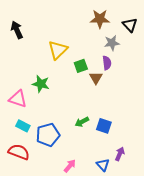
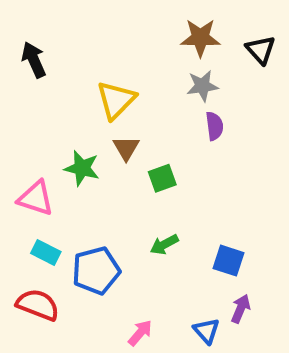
gray star: (112, 43) -> (202, 86), moved
green square: (81, 66) -> (162, 178), moved
brown triangle: (96, 78) -> (126, 148), moved
blue square: (104, 126) -> (228, 261), moved

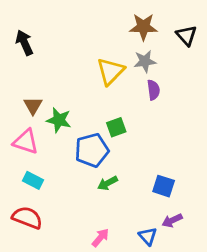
yellow triangle: (116, 100) -> (110, 71), moved
brown triangle: (126, 148) -> (33, 106), moved
green arrow: (164, 244) -> (108, 183), moved
blue pentagon: (96, 271) -> (92, 150), moved
purple arrow: (241, 309) -> (172, 220), turned -138

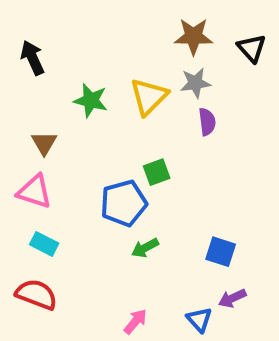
green star: (59, 120) -> (91, 100), moved

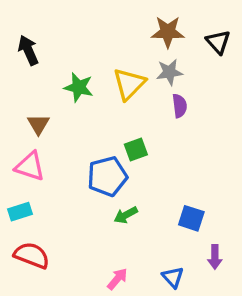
cyan rectangle: (44, 244) -> (20, 212), moved, turned -45
purple arrow: (232, 298) -> (215, 257), moved, turned -65

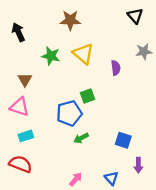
brown star: (168, 32) -> (70, 20), moved
black triangle: (218, 42) -> (135, 16), moved
gray star: (169, 72) -> (144, 52), moved
yellow triangle: (129, 84) -> (83, 54), turned -35
cyan rectangle: (20, 212) -> (26, 136), moved

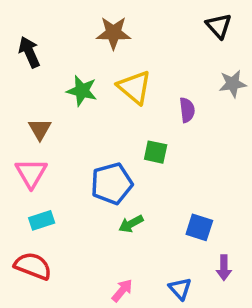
green square: (88, 96) -> (156, 152), moved, turned 32
pink triangle: (19, 107) -> (31, 173), turned 42

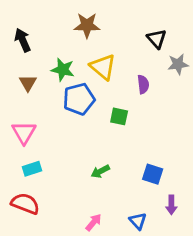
black triangle: (219, 26) -> (157, 39), moved
brown triangle: (40, 129) -> (28, 83), moved
blue pentagon: (112, 184) -> (79, 99), moved

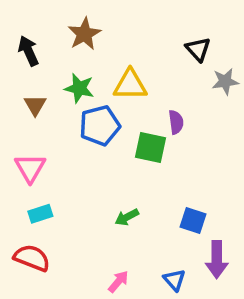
brown star: (87, 25) -> (84, 34), moved, turned -30
yellow triangle: (103, 67) -> (130, 85), turned -40
purple semicircle: (143, 84) -> (176, 122), moved
green square: (119, 116) -> (151, 148), size x1.4
purple arrow: (171, 205) -> (217, 260), size x1.5

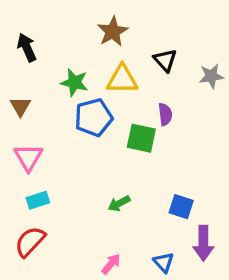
brown star: (84, 34) -> (113, 32), moved
black triangle: (198, 49) -> (165, 60), moved
brown triangle: (35, 105) -> (20, 106), moved
red semicircle: (32, 258) -> (30, 242), turned -68

